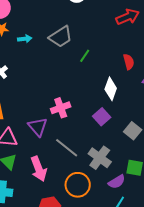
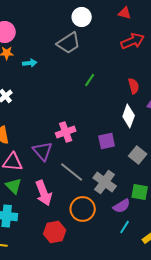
gray trapezoid: (61, 37) -> (69, 43), moved
white diamond: (111, 89) -> (129, 116), moved
purple square: (102, 117) -> (107, 141), turned 30

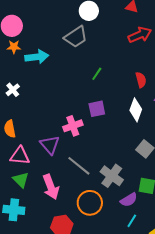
cyan arrow: (30, 63) -> (37, 57), size x1.6
purple square: (107, 141) -> (97, 109), moved

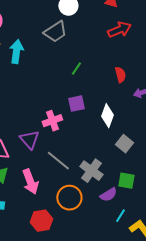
cyan arrow: (37, 57) -> (16, 52), turned -75
white diamond: (136, 110) -> (107, 116), moved
cyan line: (132, 221) -> (120, 216), moved

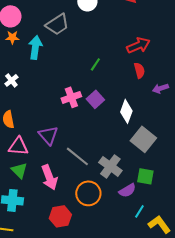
red arrow: (119, 30) -> (138, 45), moved
gray trapezoid: (55, 32) -> (57, 24), moved
purple square: (76, 104) -> (95, 99), turned -30
pink cross: (52, 121) -> (71, 97), moved
gray square: (124, 144) -> (143, 139), size x1.4

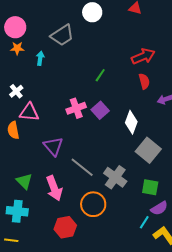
cyan arrow: (35, 47) -> (40, 58), size x0.6
pink triangle: (18, 146) -> (29, 112), moved
purple semicircle: (127, 190) -> (159, 208), moved

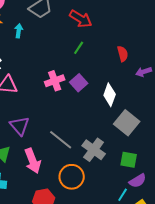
red arrow: (143, 56) -> (81, 19), moved, turned 55
purple triangle: (53, 146) -> (20, 126), moved

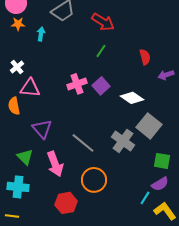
white diamond: (110, 95) -> (132, 98), turned -75
gray cross: (94, 150) -> (123, 141), moved
green square: (129, 160) -> (162, 161), moved

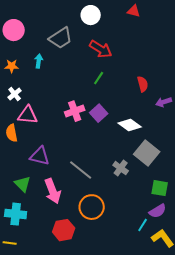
orange star: (18, 24) -> (12, 66), moved
purple triangle: (42, 129) -> (40, 156), turned -35
gray cross: (123, 141) -> (121, 168), size x0.7

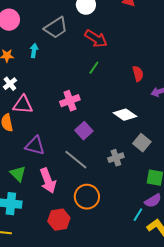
purple square: (99, 113) -> (84, 131), moved
gray square: (147, 153) -> (142, 143), size x0.7
gray cross: (121, 168) -> (116, 158), turned 35

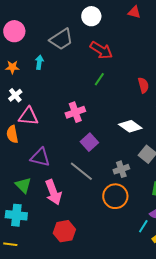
orange circle: (87, 197) -> (115, 196), moved

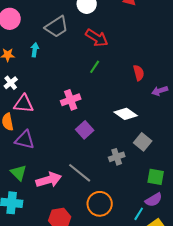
purple triangle: (40, 157) -> (25, 140), moved
gray line: (81, 171) -> (80, 173), moved
pink arrow: (53, 192) -> (49, 180), turned -85
orange circle: (115, 196) -> (100, 204), moved

